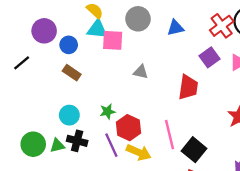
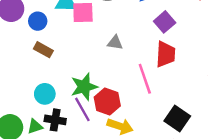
purple square: (210, 57) -> (165, 22), moved
green star: (108, 111) -> (84, 87), size x1.6
pink line: (170, 135) -> (145, 79), moved
purple line: (111, 145) -> (82, 109), moved

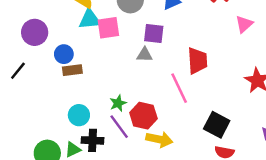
blue circle: (38, 21) -> (64, 54), moved
purple square: (165, 22) -> (154, 34), moved, turned -36
brown rectangle: (43, 50) -> (72, 70), turned -30
green star: (84, 87) -> (118, 103), size x0.6

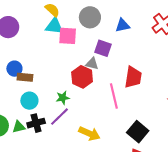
blue circle: (64, 54) -> (14, 69), moved
brown rectangle: (72, 70) -> (25, 77), moved
red hexagon: (143, 116) -> (82, 77), moved
purple line: (119, 127) -> (59, 117), turned 70
black cross: (93, 140) -> (36, 123), turned -30

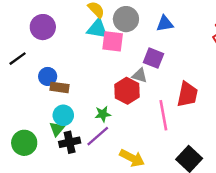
gray circle: (90, 17) -> (126, 19), moved
blue triangle: (122, 25) -> (165, 24), moved
green triangle: (19, 127) -> (57, 129), moved, turned -40

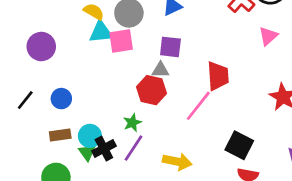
black line: (18, 59) -> (25, 100), moved
brown rectangle: (59, 87) -> (60, 135), moved
pink line: (163, 115) -> (198, 106), turned 64
black cross: (70, 142) -> (104, 149), moved

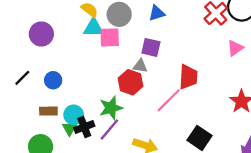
green star: (132, 123) -> (111, 108), size x1.5

